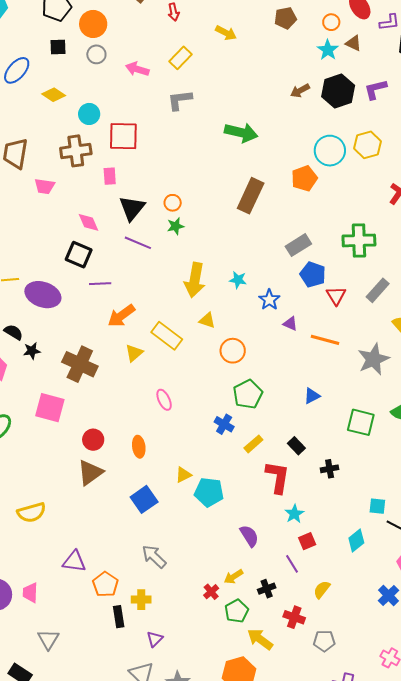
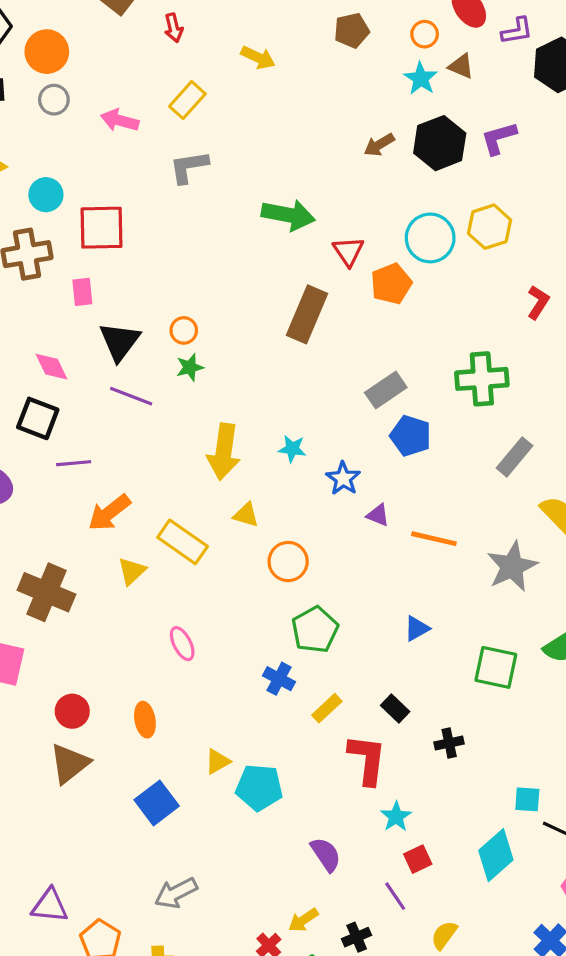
red triangle: (336, 296) -> (348, 251), moved
cyan diamond: (356, 540) -> (496, 855), size x1.4
gray arrow: (154, 557) -> (176, 893), turned -68

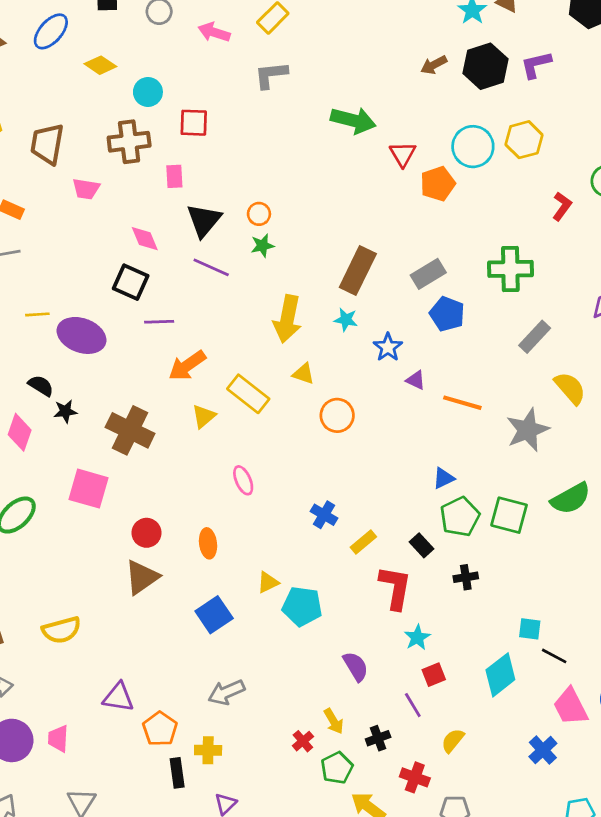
red square: (101, 228) -> (194, 123), size x0.7
brown rectangle: (307, 314) -> (358, 271), moved
green pentagon: (315, 630) -> (460, 517), moved
yellow arrow: (303, 920) -> (334, 721), turned -90

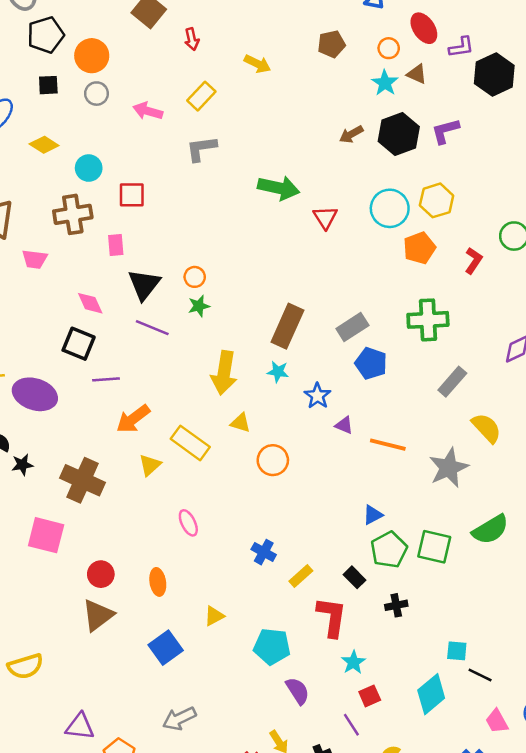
orange pentagon: (438, 184) -> (419, 248), moved
cyan pentagon: (302, 606) -> (272, 646), moved
pink trapezoid: (571, 707) -> (497, 721), size x0.7

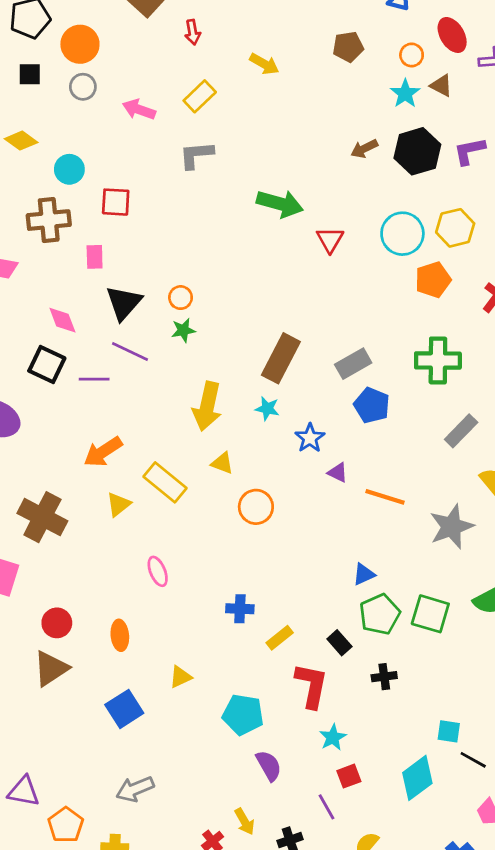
purple line: (106, 379) -> (94, 379), moved
blue cross: (264, 552) -> (240, 609), turned -30

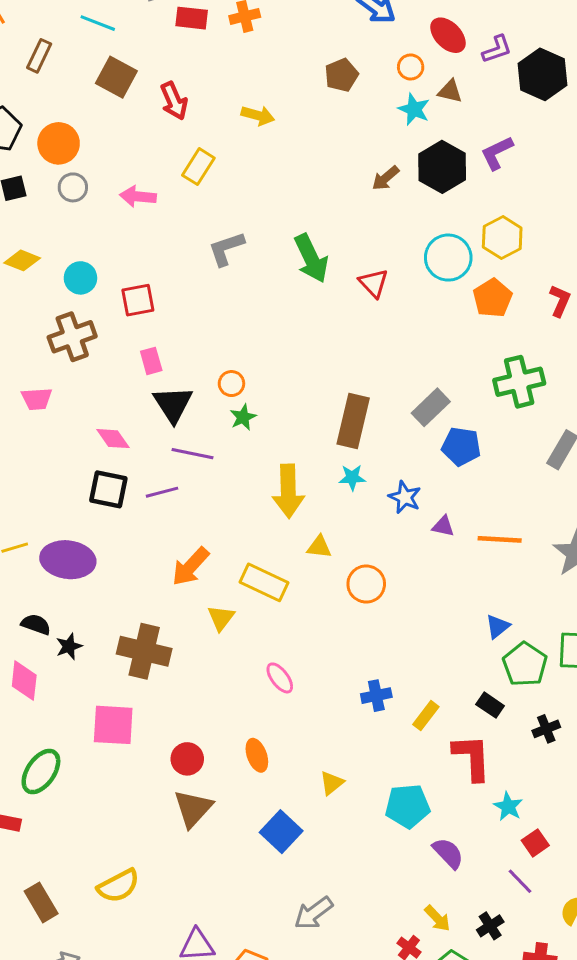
red arrow: (193, 32) -> (174, 101), size x1.4
gray L-shape: (196, 155) -> (226, 249), moved
green arrow: (280, 204) -> (311, 258), turned 63
pink rectangle: (95, 257) -> (151, 361), moved

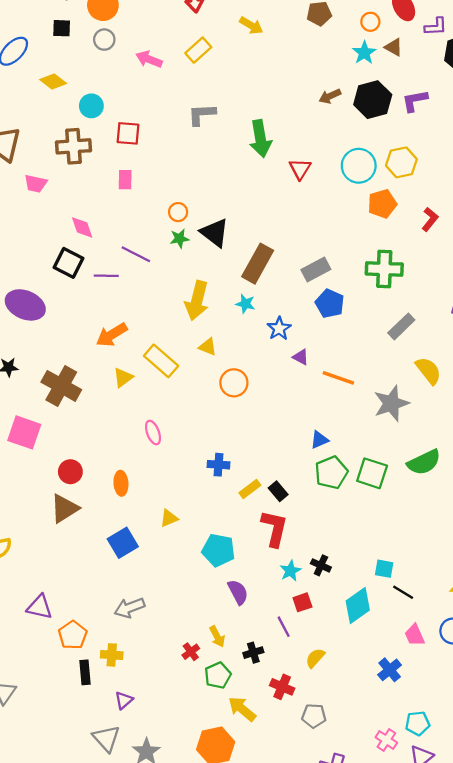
black triangle: (173, 404) -> (215, 233), moved, turned -36
black rectangle: (490, 705) -> (278, 491), moved
black cross: (546, 729) -> (321, 565), moved, turned 30

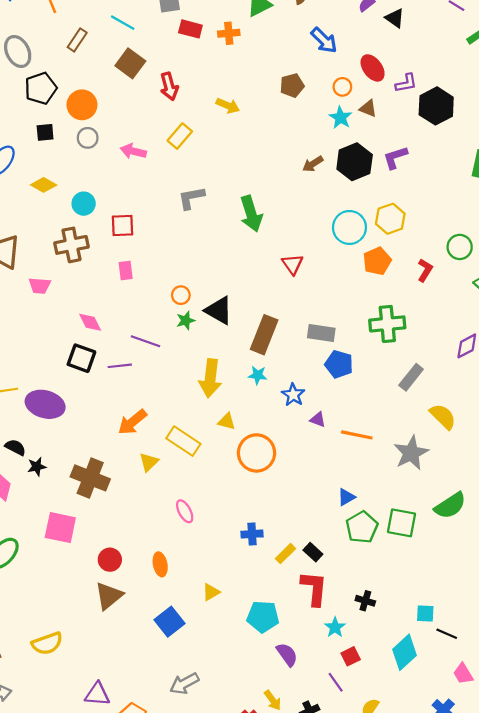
red triangle: (300, 169) -> (292, 264), moved
gray rectangle: (316, 269) -> (321, 333), turned 44
orange circle: (234, 383) -> (257, 453), size x1.4
black cross: (321, 565) -> (365, 601), moved

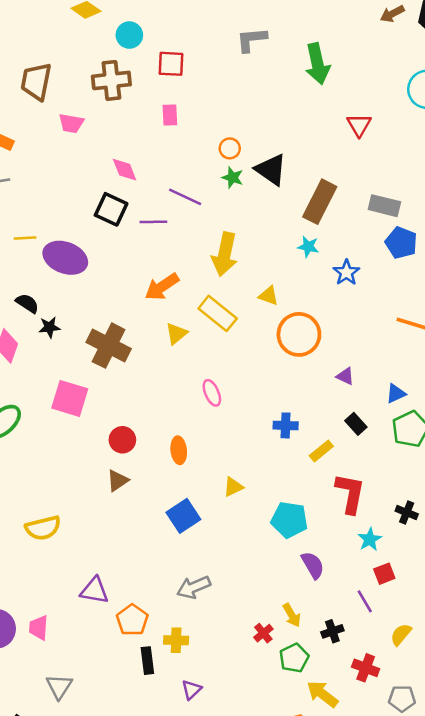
green star: (186, 320) -> (233, 178), turned 30
yellow arrow: (210, 378) -> (225, 254), moved
purple triangle: (318, 420) -> (345, 376), moved
black rectangle: (313, 552) -> (356, 424), moved
brown triangle: (109, 596) -> (118, 481), size x0.7

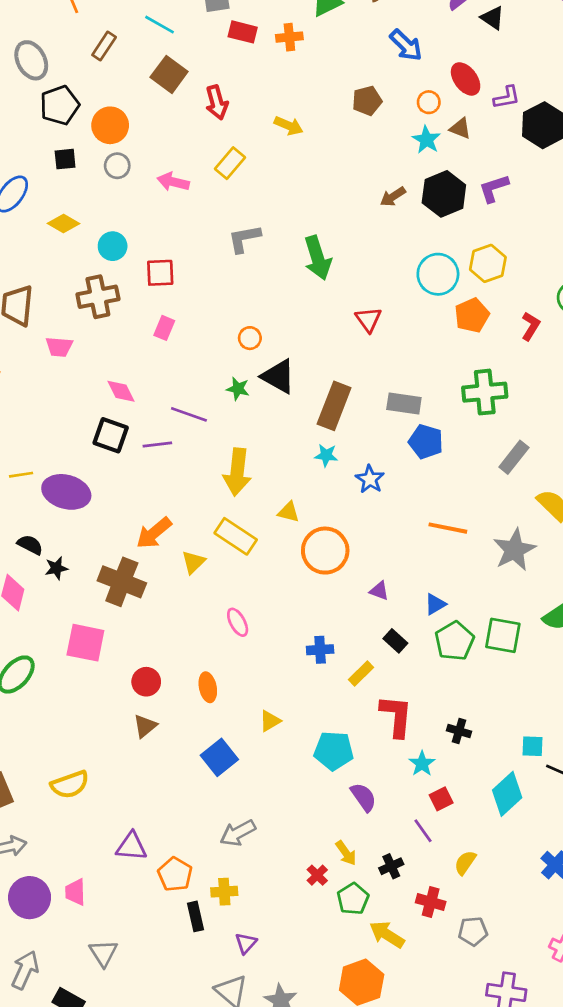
pink rectangle: (170, 115) -> (164, 328), turned 30
orange circle: (230, 148) -> (250, 338), moved
orange arrow: (162, 287) -> (154, 533), moved

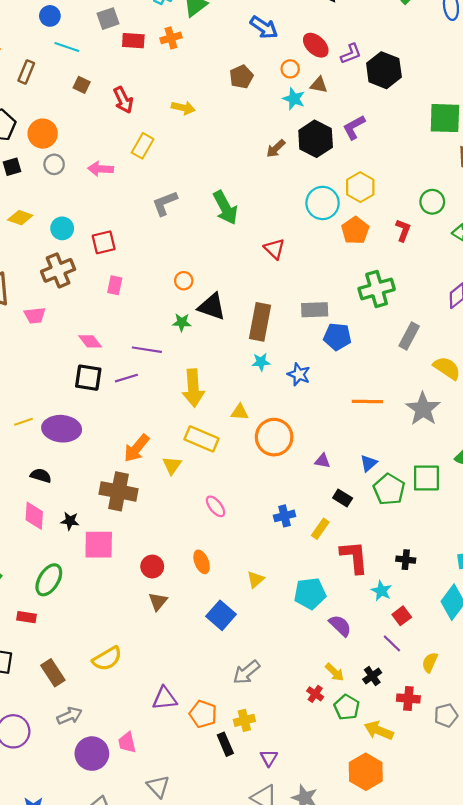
brown square: (169, 74) -> (82, 85), size x0.6
black star: (56, 568) -> (70, 521), moved, turned 30

